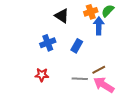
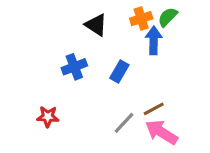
red star: (42, 75) -> (48, 117), moved
gray line: (80, 79) -> (124, 123), turned -49

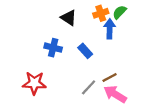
blue cross: (74, 67) -> (53, 48), turned 35
blue rectangle: (119, 71) -> (85, 51), turned -72
red star: (48, 117) -> (34, 83), size x1.5

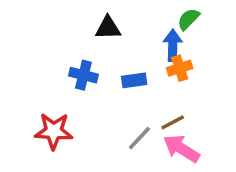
orange cross: (101, 13) -> (180, 68), moved
black triangle: (69, 18) -> (108, 28), turned -35
blue rectangle: (85, 51) -> (134, 80), turned -56

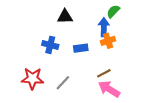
gray line: (139, 138) -> (63, 83), moved

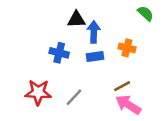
green semicircle: (113, 11) -> (145, 13), moved, turned 88
blue arrow: (104, 27) -> (94, 32), moved
orange cross: (108, 41) -> (127, 48), turned 32

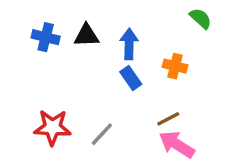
black triangle: (76, 20) -> (86, 35), moved
blue cross: (59, 53) -> (46, 37), moved
blue rectangle: (95, 57) -> (131, 78), turned 63

